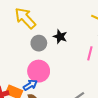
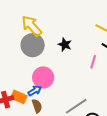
gray circle: (39, 43) -> (33, 45), moved, size x1.5

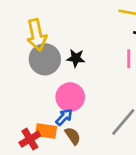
yellow arrow: (32, 26) -> (37, 35), turned -135
black star: (65, 45) -> (76, 58), moved

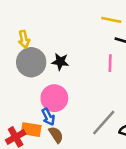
yellow arrow: (37, 35) -> (24, 39), size x0.6
blue arrow: (64, 117) -> (48, 117), turned 108

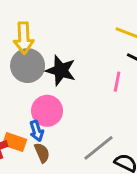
yellow arrow: (24, 39) -> (24, 38), size x1.5
black star: (60, 62) -> (61, 71), size x1.5

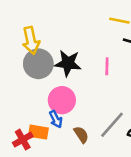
pink line: (117, 82) -> (107, 66), moved
brown semicircle: (42, 153) -> (81, 135), moved

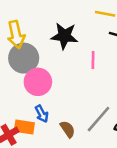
black star: (68, 63) -> (64, 36), moved
pink circle: (62, 100) -> (38, 82), moved

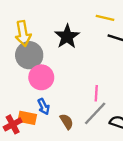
black star: (64, 36) -> (67, 36), turned 30
pink line: (93, 60) -> (96, 93), moved

